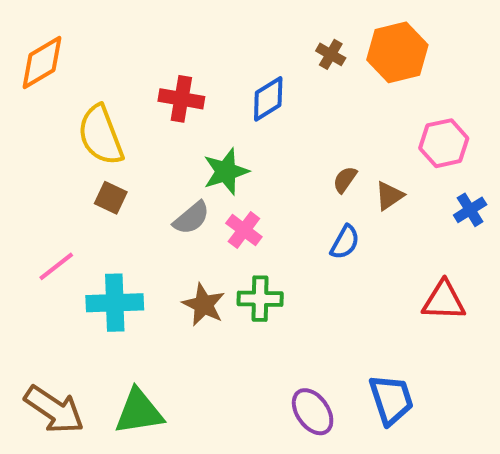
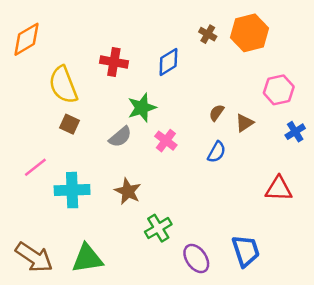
pink cross: (244, 230) -> (166, 141), moved
green cross: (260, 299) -> (158, 228), moved, turned -32

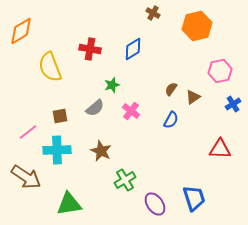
brown cross: (208, 34) -> (153, 13), moved
green star: (142, 108) -> (112, 85), size x0.7
brown square: (70, 124) -> (60, 116), moved, turned -35
brown arrow: (34, 257) -> (26, 177), moved

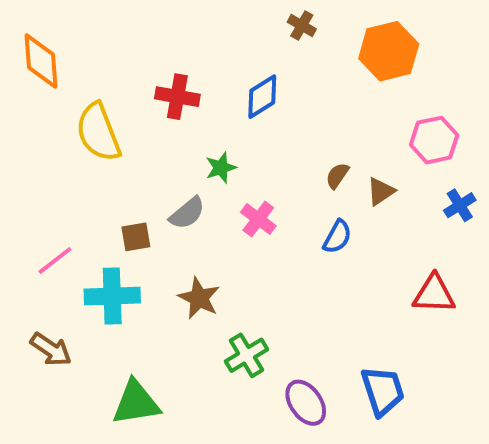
orange diamond: (21, 31) -> (41, 61), turned -64
brown square: (60, 116) -> (136, 237), moved
brown arrow: (26, 177) -> (51, 349), size x0.7

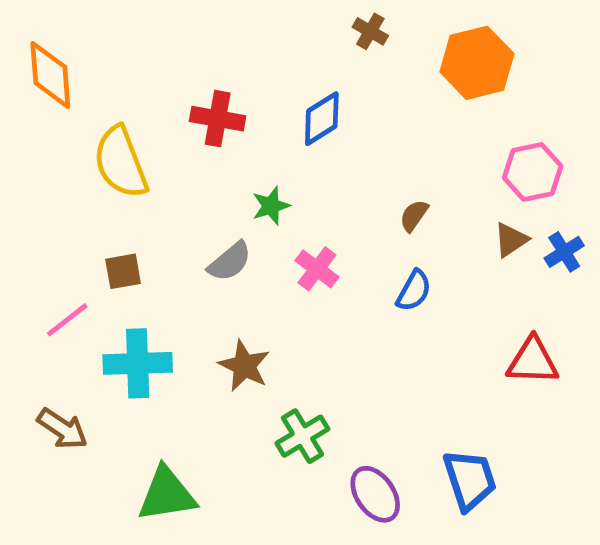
brown triangle: (381, 191) -> (511, 240), moved
brown square: (136, 237) -> (123, 271), moved

